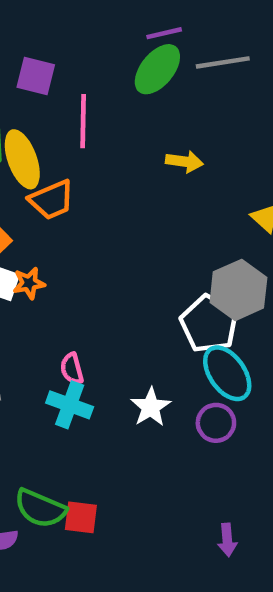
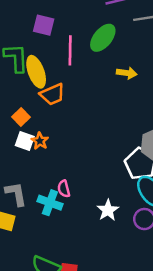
green ellipse: (157, 69) -> (103, 38), moved
orange star: (29, 283) -> (40, 141), turned -30
cyan cross: (70, 405) -> (50, 203), moved

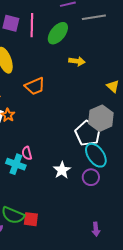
pink line: (70, 50) -> (32, 25), moved
orange trapezoid: (52, 94) -> (35, 86), moved

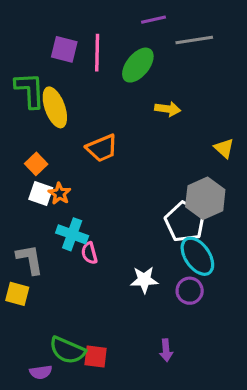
cyan cross: (16, 164) -> (72, 234), moved
white star: (62, 170) -> (144, 280), turned 30
purple arrow: (96, 229) -> (166, 350), moved

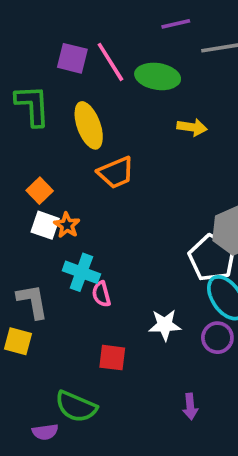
pink line: (97, 53) -> (110, 62), turned -33
green ellipse: (138, 65) -> (158, 76), turned 60
yellow ellipse: (55, 107) -> (89, 125), moved
red square: (96, 357) -> (112, 358), moved

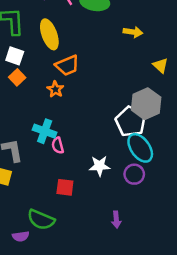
yellow arrow: (192, 127) -> (133, 32), moved
white square: (45, 225) -> (15, 56), moved
orange star: (67, 225) -> (55, 89), moved

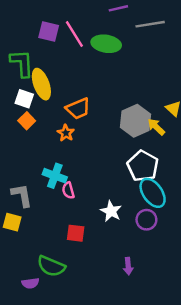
yellow arrow: (133, 32) -> (156, 127), moved, turned -144
yellow ellipse: (49, 34) -> (41, 84), moved
gray hexagon: (146, 104) -> (135, 121), moved
white star: (100, 166) -> (111, 211), turned 30

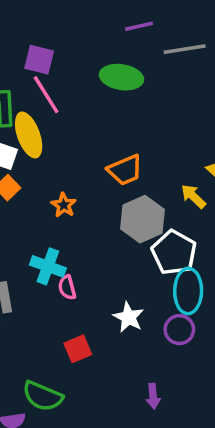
pink line: (74, 34) -> (46, 95), moved
orange trapezoid: (78, 109) -> (125, 170), moved
gray hexagon: (135, 121) -> (143, 219), moved
cyan ellipse: (153, 193) -> (188, 291), turned 36
red square: (76, 233) -> (78, 349), turned -30

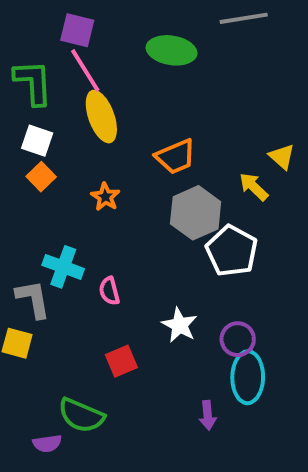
yellow ellipse: (29, 135) -> (101, 117), moved
cyan cross: (48, 266) -> (63, 267), moved
cyan ellipse: (188, 291) -> (248, 377), moved

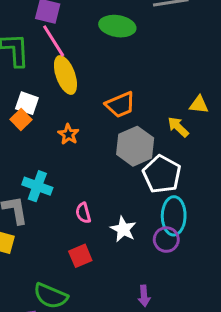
white square: (37, 141) -> (27, 103), moved
yellow triangle: (282, 157) -> (199, 105), turned -36
pink semicircle: (109, 291) -> (83, 213), moved
cyan ellipse: (248, 377) -> (174, 216), moved

